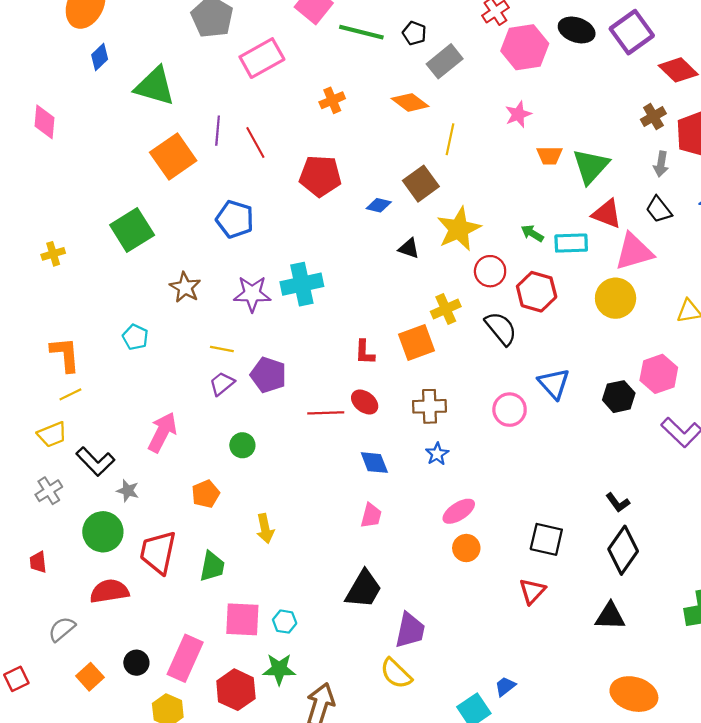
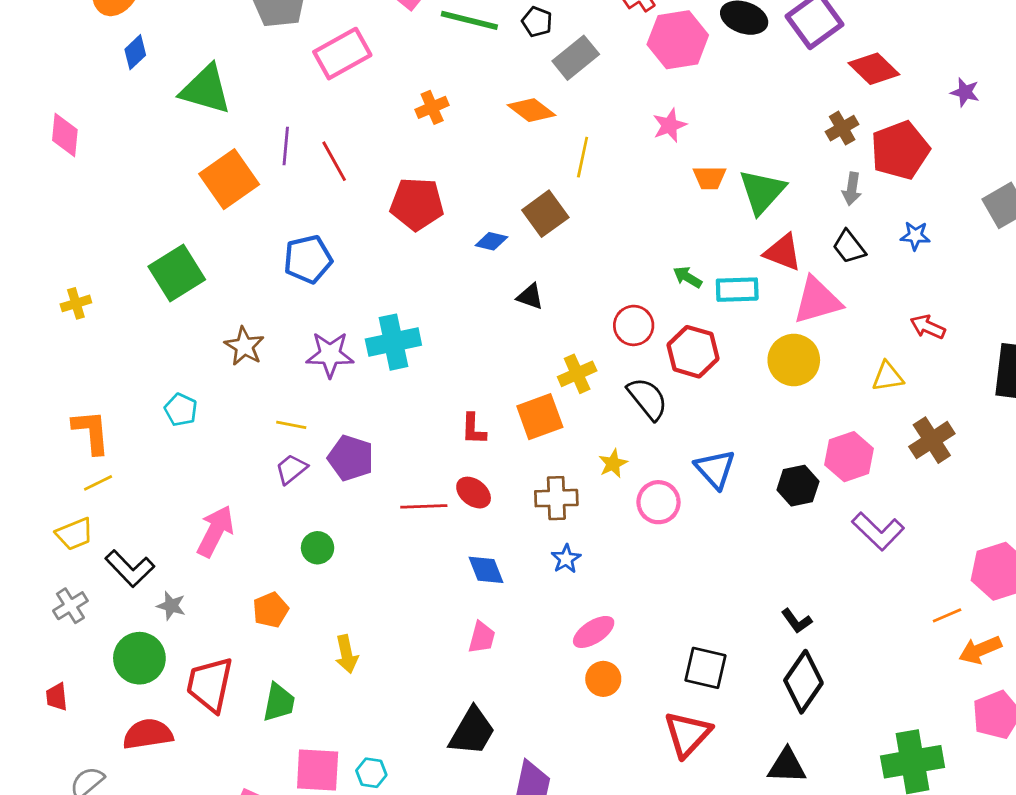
blue pentagon: (235, 219) -> (308, 259), turned -30
yellow star: (459, 229) -> (613, 464), moved, size x0.5
red triangle: (532, 591) -> (687, 734), size x1.4

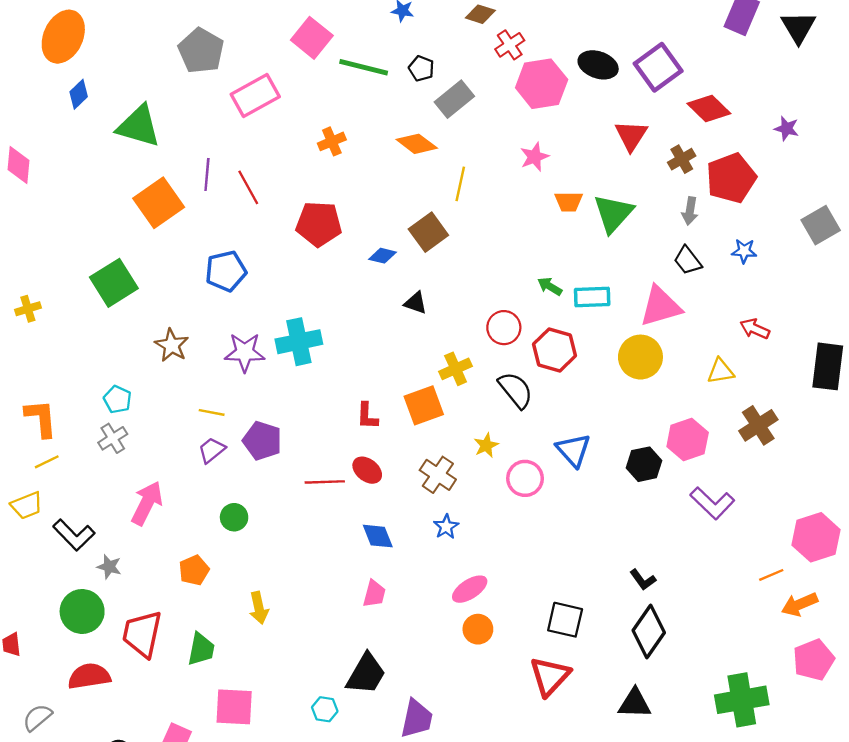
red triangle: (783, 252) -> (631, 136), moved, turned 42
brown cross: (556, 498) -> (438, 475), turned 36
gray cross: (70, 606) -> (113, 438), moved
cyan hexagon: (371, 773) -> (325, 709), moved

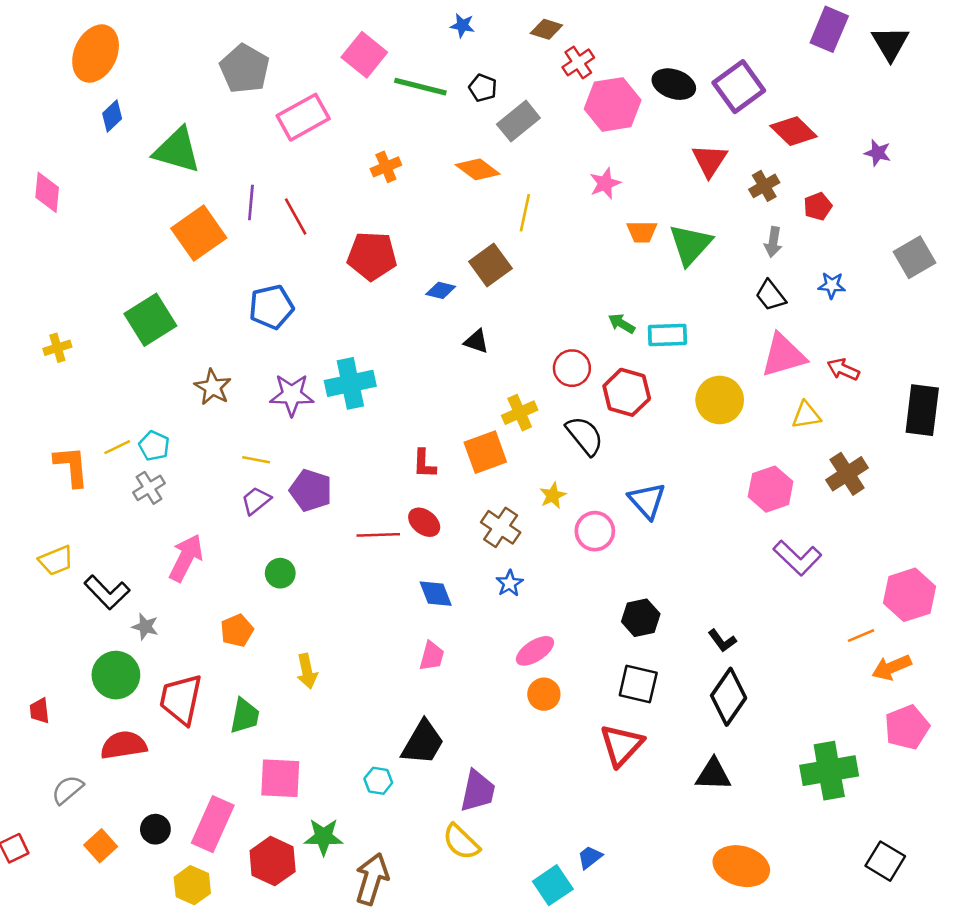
red pentagon: (731, 178) -> (818, 206), size x0.5
pink triangle: (661, 306) -> (783, 355), moved
yellow line: (47, 462) -> (117, 447), moved
black hexagon: (644, 464) -> (641, 618), moved

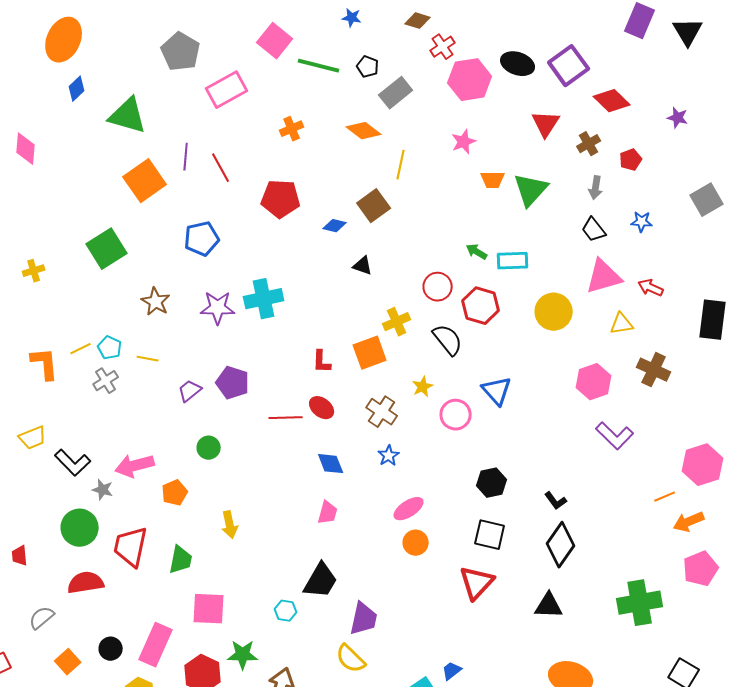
yellow line: (256, 460) -> (148, 359), moved
brown cross: (847, 474) -> (654, 370), turned -32
pink arrow: (186, 558) -> (135, 466), moved, turned -132

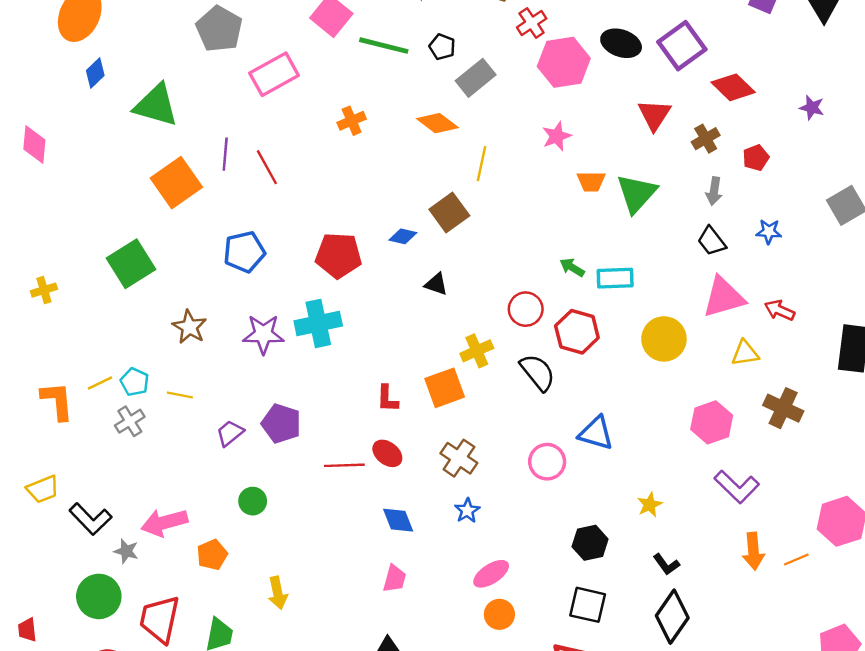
red pentagon: (281, 199) -> (338, 255), moved
yellow star: (423, 387) -> (650, 505), moved
blue triangle: (497, 391) -> (596, 433), turned -32
orange arrow: (689, 522) -> (753, 551), moved, turned -72

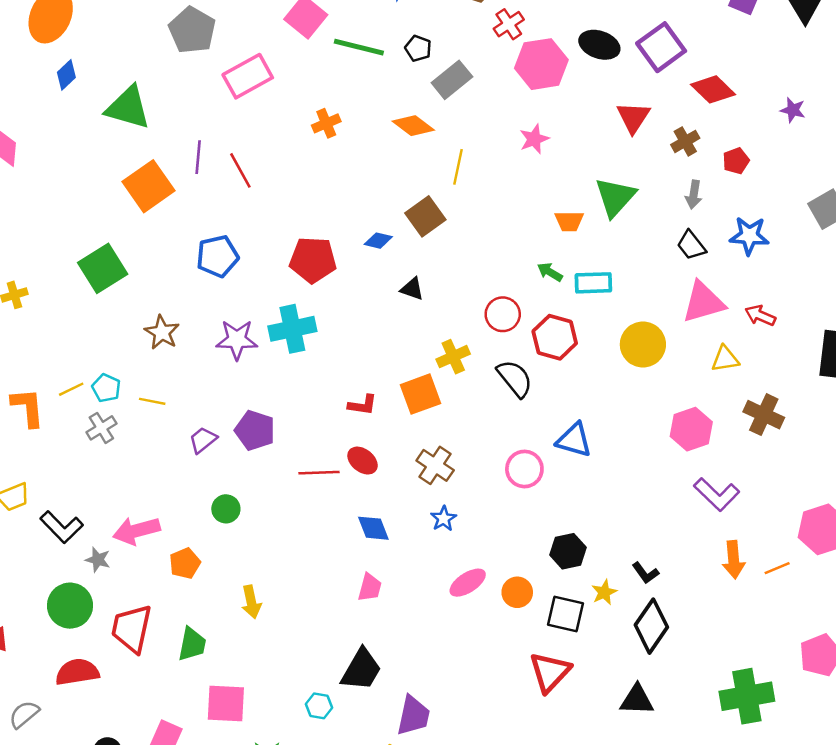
orange trapezoid: (591, 182) -> (569, 221), moved
blue star: (769, 232) -> (749, 236), size x1.5
red L-shape: (387, 399) -> (363, 405), turned -84
yellow star: (650, 505) -> (604, 592), moved
orange circle: (499, 614) -> (517, 592), moved

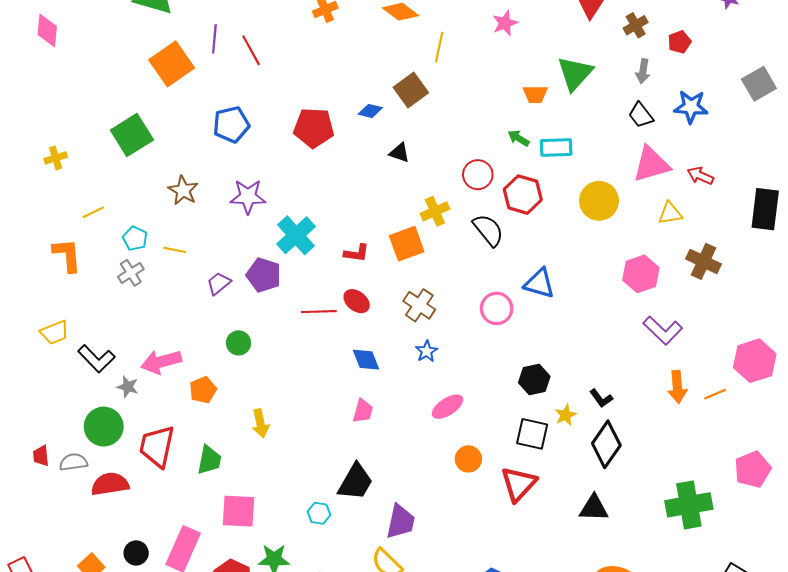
cyan cross: (292, 329) -> (296, 235), moved, turned -30
yellow line: (71, 389) -> (93, 212), moved
orange circle: (517, 592) -> (468, 459), moved
gray semicircle: (24, 714) -> (73, 462), moved, turned 32

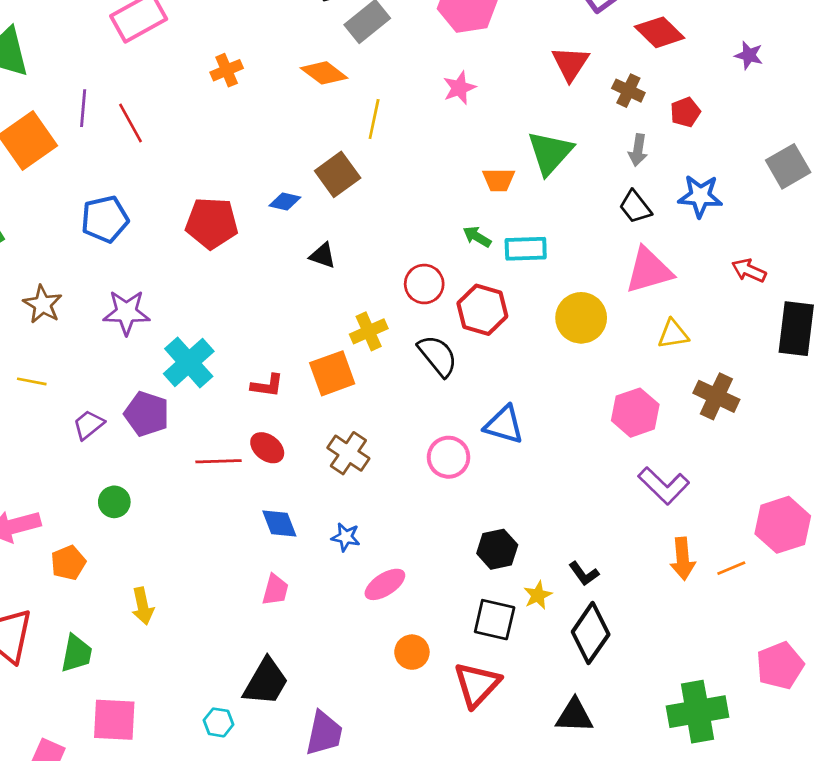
brown cross: (636, 25) -> (628, 91), turned -35
red arrow: (700, 176) -> (749, 270), moved
blue star: (427, 351) -> (346, 537), moved, turned -30

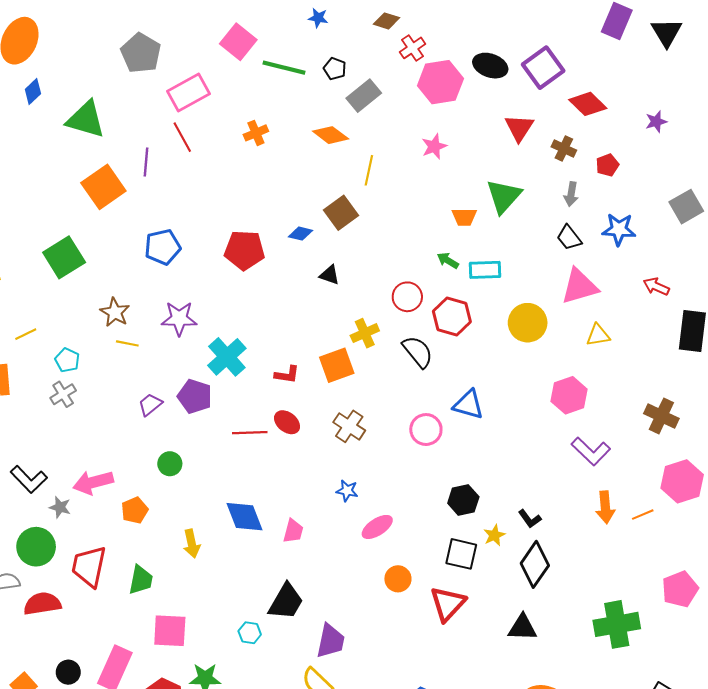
purple star: (749, 55) -> (656, 122), turned -30
red line: (131, 123) -> (182, 137), moved
yellow line: (32, 381) -> (127, 343), moved
brown cross: (716, 396) -> (661, 416), moved
blue diamond: (279, 524) -> (245, 517), moved, size x1.4

